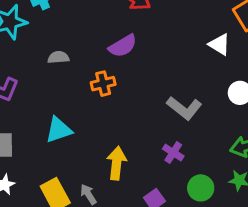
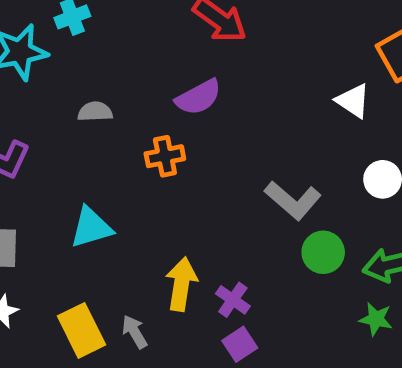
purple cross: (173, 153) -> (233, 300), moved
green circle: (201, 188) -> (323, 252), moved

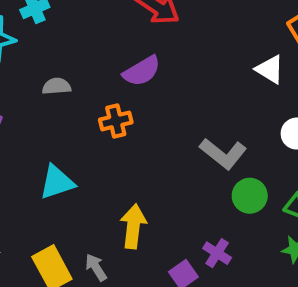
purple cross: (233, 300) -> (217, 253), moved

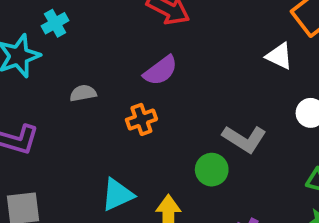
cyan triangle: (57, 182) -> (117, 195), moved
green circle: (250, 196) -> (212, 170), moved

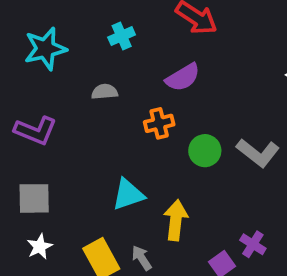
cyan cross: (55, 23) -> (122, 36), moved
green circle: (212, 170) -> (205, 151), moved

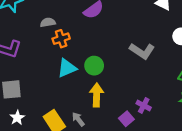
orange cross: (159, 123) -> (61, 39), moved
green circle: (205, 151) -> (94, 66), moved
cyan triangle: (128, 194) -> (67, 68), moved

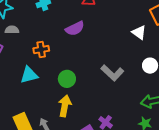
gray semicircle: (48, 22) -> (12, 30), moved
cyan triangle: (67, 68) -> (29, 75), moved

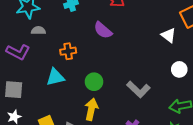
purple semicircle: (75, 28) -> (103, 30), turned 66
gray L-shape: (112, 73) -> (138, 89), moved

